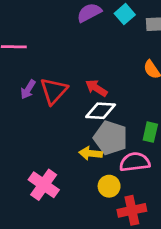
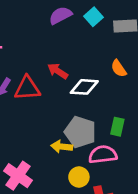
red arrow: (96, 88) -> (58, 71), moved
red triangle: (54, 91) -> (27, 88), turned 44
white diamond: (101, 111) -> (84, 87), moved

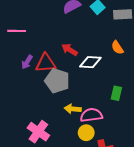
gray pentagon: (80, 132) -> (57, 81), moved
pink semicircle: (103, 154) -> (91, 115), moved

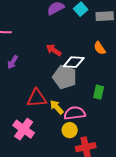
red triangle: (46, 63) -> (37, 98), moved
gray pentagon: (57, 81) -> (65, 77), moved
yellow arrow: (73, 109) -> (57, 107), turned 42

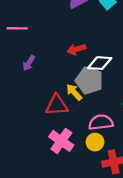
red arrow: (54, 50) -> (76, 49), turned -49
yellow arrow: (57, 107) -> (74, 92), moved
pink cross: (24, 129) -> (61, 141), moved

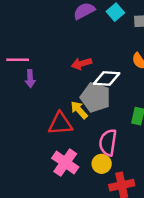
pink line: (17, 28) -> (18, 60), moved
purple arrow: (29, 63) -> (30, 79), turned -35
pink semicircle: (101, 122) -> (108, 142), turned -75

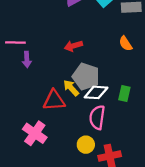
white diamond: (107, 79) -> (96, 92), moved
pink cross: (65, 163) -> (35, 133), moved
yellow circle: (102, 164) -> (86, 145), moved

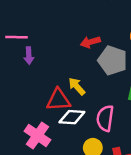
red arrow: (73, 46) -> (90, 42), moved
gray pentagon: (86, 77) -> (112, 60), moved
white diamond: (96, 92) -> (72, 117), moved

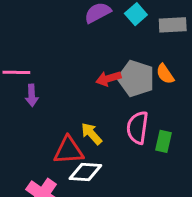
gray pentagon: (112, 60) -> (136, 78), moved
pink semicircle: (105, 118) -> (137, 128), moved

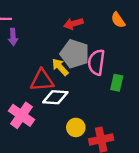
gray pentagon: (136, 78) -> (75, 54), moved
green rectangle: (164, 141) -> (117, 83), moved

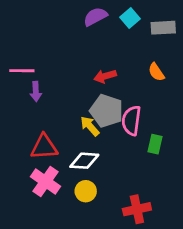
red triangle: (42, 80) -> (44, 147), moved
yellow circle: (76, 127) -> (86, 191), moved

